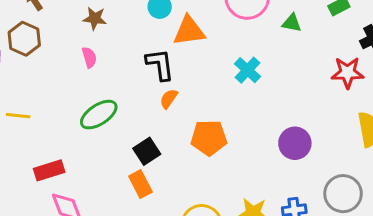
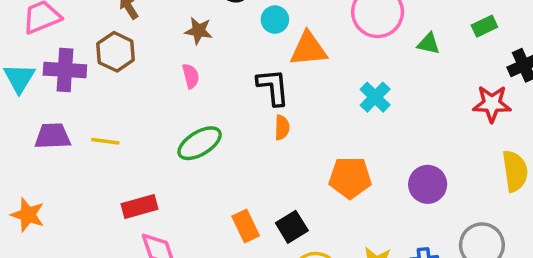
orange semicircle: (169, 99) -> (282, 127), turned 145
orange pentagon: (209, 138) -> (350, 178), moved
black square: (147, 151) -> (292, 227), moved

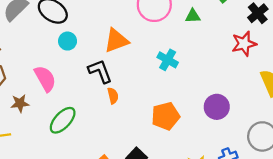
cyan circle: (275, 20) -> (68, 41), moved
brown star: (199, 31) -> (20, 103), moved
pink semicircle: (191, 76) -> (45, 79), size x1.6

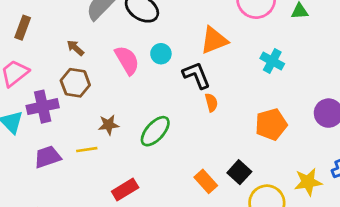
cyan circle: (68, 41) -> (161, 54), moved
pink semicircle: (45, 79) -> (127, 60), moved
brown star: (20, 103) -> (109, 125), moved

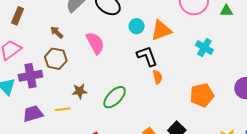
cyan circle: (161, 54) -> (137, 26), moved

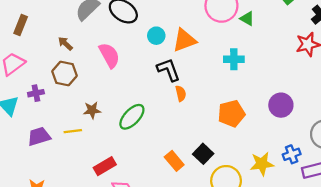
green triangle: (226, 11) -> (247, 19), moved, turned 32
cyan cross: (204, 48) -> (234, 59), turned -30
purple cross: (31, 76) -> (36, 93), size x0.6

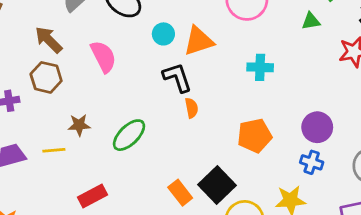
green triangle: (247, 19) -> (311, 21), moved, turned -42
brown arrow: (65, 44) -> (49, 40), size x1.5
black square: (203, 154) -> (217, 185), size x1.4
blue cross: (292, 154) -> (312, 162), moved, turned 36

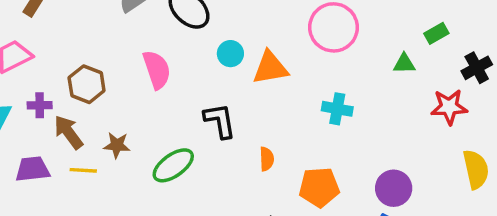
brown arrow: (49, 40) -> (69, 132), moved
black L-shape: (177, 77) -> (220, 121), moved
orange semicircle: (192, 108) -> (267, 159), moved

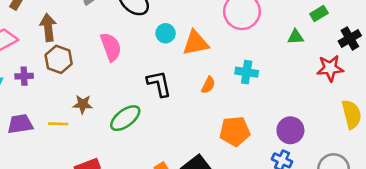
brown arrow: (69, 132) -> (48, 27), moved, turned 32
orange semicircle: (267, 159) -> (208, 85), moved, turned 30

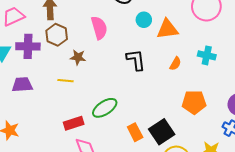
purple cross: (24, 76) -> (28, 46), size x1.6
brown star: (83, 104) -> (78, 57), moved
green ellipse: (125, 118) -> (105, 108), moved
yellow line: (58, 124) -> (65, 81), moved

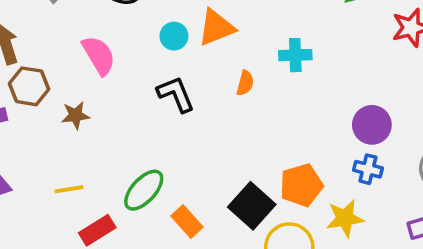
cyan circle: (144, 20) -> (174, 36), moved
yellow line: (65, 81) -> (69, 189), moved
orange pentagon: (194, 102) -> (301, 185), moved
orange rectangle: (135, 132) -> (187, 222), moved

